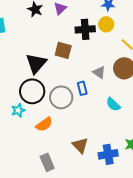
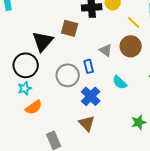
black circle: (32, 91) -> (26, 65), moved
orange semicircle: (44, 124) -> (34, 107), moved
blue cross: (108, 154) -> (91, 96), moved, turned -36

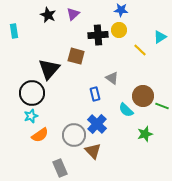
brown circle: (131, 46) -> (143, 96), moved
gray circle: (68, 75) -> (74, 135), moved
green star: (139, 122) -> (145, 134), moved

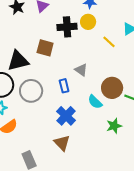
black triangle: (49, 69) -> (18, 61), turned 35
gray circle: (74, 135) -> (31, 91), moved

